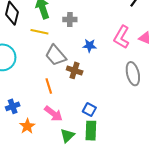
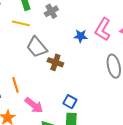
gray cross: (70, 20) -> (51, 11), turned -32
blue star: (90, 46) -> (81, 36), moved
orange line: (49, 86) -> (16, 85), moved

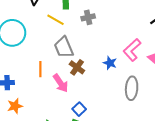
blue star: (81, 36) -> (110, 63), moved
orange line: (16, 85) -> (40, 69), moved
pink arrow: (34, 105) -> (61, 83), moved

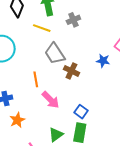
pink arrow: (61, 83) -> (51, 100), moved

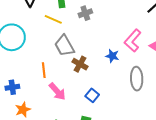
blue square: (81, 112) -> (92, 95), moved

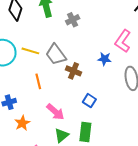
yellow line: (53, 19) -> (30, 51), moved
pink arrow: (57, 91) -> (55, 112), moved

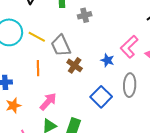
blue square: (89, 101) -> (101, 97), moved, size x1.5
pink arrow: (55, 112) -> (48, 102), turned -102

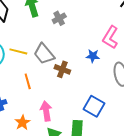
blue square: (101, 97) -> (94, 106), moved
pink arrow: (48, 102) -> (46, 111), turned -36
orange star: (13, 105) -> (22, 123), moved

